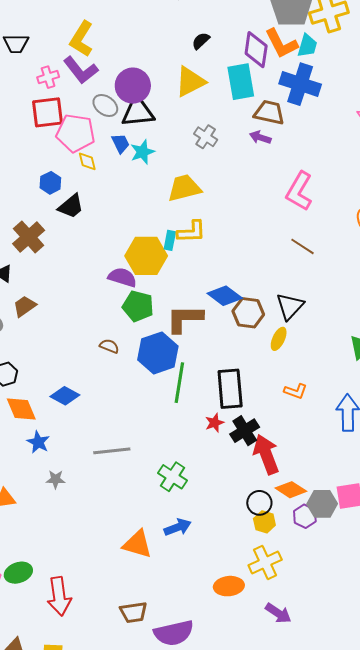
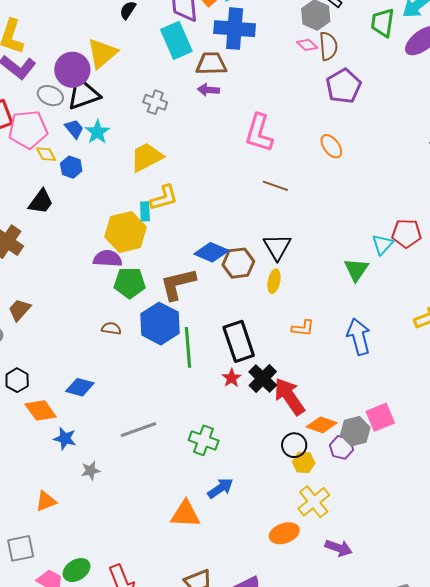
yellow triangle: (190, 82) -> (102, 53), moved
blue hexagon: (50, 183) -> (71, 167), moved

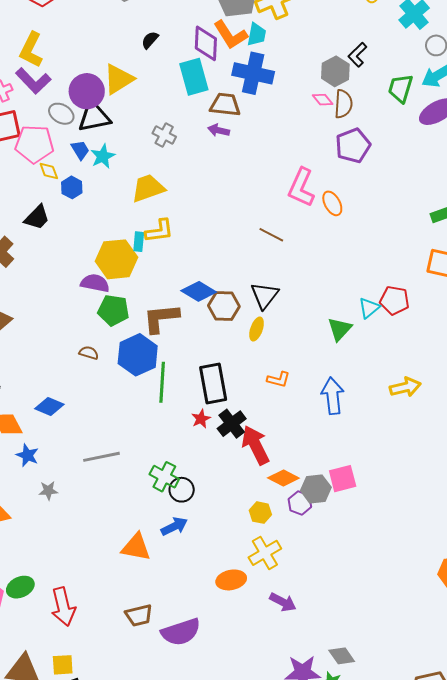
pink L-shape: (259, 133) -> (301, 187), moved
black circle: (294, 445) -> (182, 490), moved

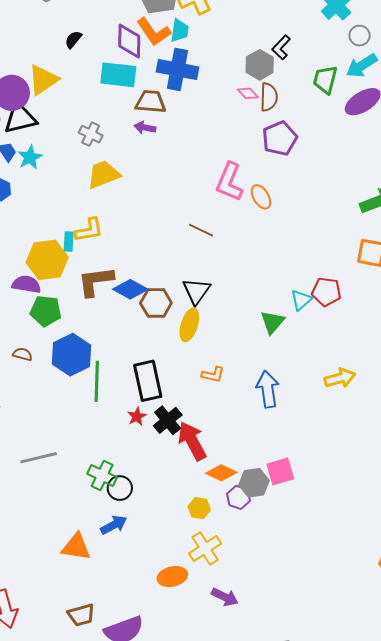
cyan rectangle: (194, 77) -> (118, 75), turned -66
yellow trapezoid: (148, 188) -> (104, 174), moved
brown L-shape: (161, 318) -> (96, 281), moved
yellow ellipse: (257, 329) -> (189, 325), size x1.4

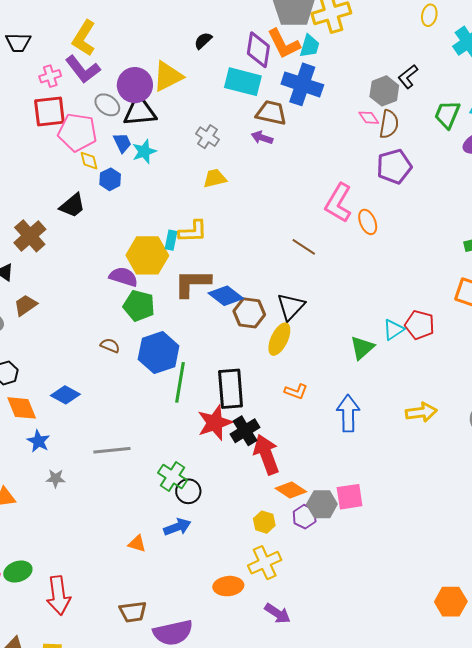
yellow trapezoid: (104, 174) -> (215, 178), size x0.7
red star: (137, 416) -> (215, 423), size x1.8
orange triangle: (76, 547) -> (137, 544), size x0.6

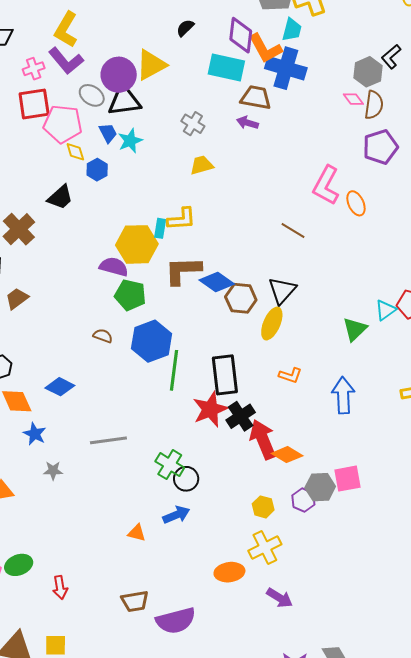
orange L-shape: (284, 44) -> (265, 48), moved
orange diamond: (291, 490) -> (287, 455), moved
red arrow: (59, 595) -> (60, 587), size x0.6

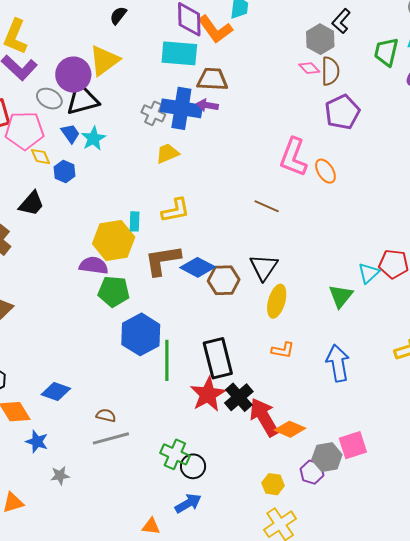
black semicircle: (185, 28) -> (118, 15), moved
blue cross: (286, 68) -> (181, 108), moved
yellow L-shape: (182, 219) -> (176, 210), moved
yellow ellipse: (272, 324) -> (277, 301), moved
brown semicircle: (103, 336) -> (106, 415), moved

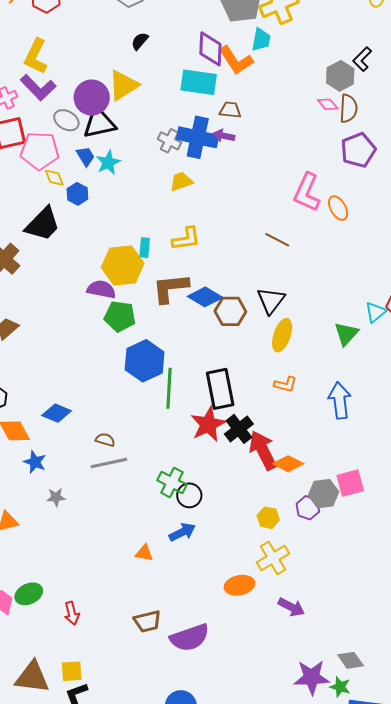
brown trapezoid: (212, 79) -> (230, 110), size x0.7
black trapezoid: (32, 204) -> (43, 224), size x1.4

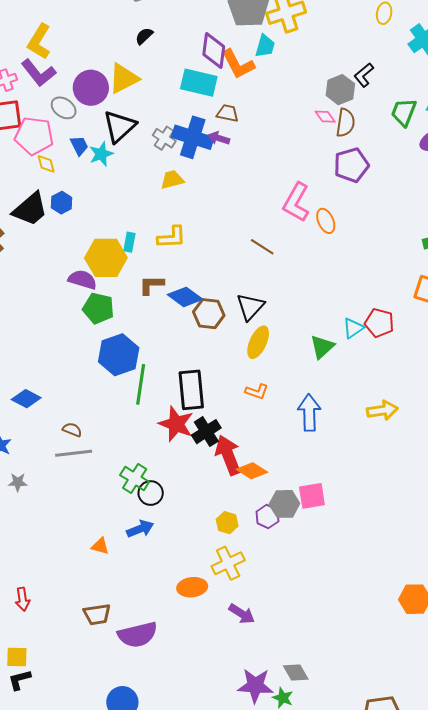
black triangle: (99, 123) -> (119, 126), moved, turned -36
blue hexagon: (77, 194) -> (62, 203), moved
brown L-shape: (170, 288) -> (151, 285), size x0.7
red star: (208, 424) -> (176, 424), turned -30

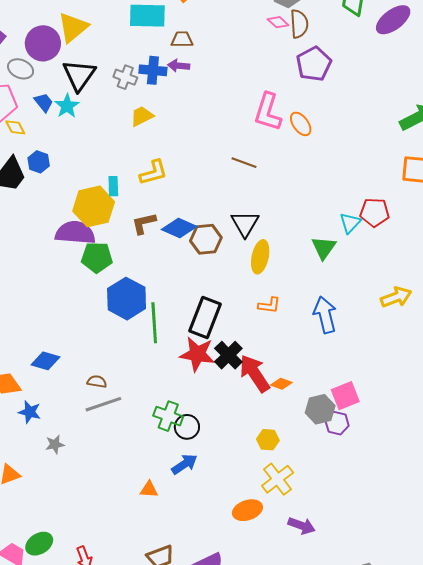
blue cross: (193, 137) -> (153, 70), size x0.7
purple semicircle: (82, 280) -> (75, 233), size x1.4
black rectangle: (191, 390) -> (205, 317), turned 39
orange diamond: (252, 471) -> (281, 384), size x0.7
purple hexagon: (267, 517) -> (337, 423), moved

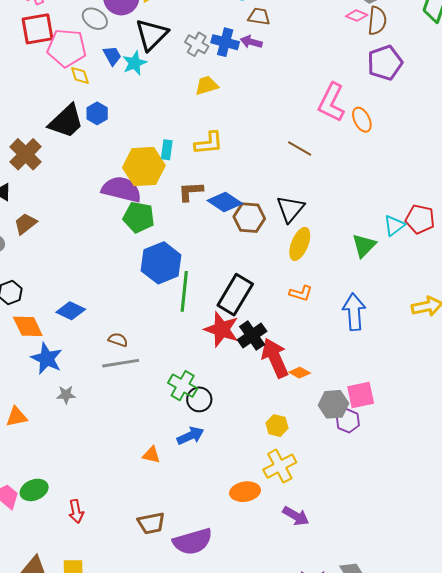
pink diamond: (278, 22) -> (357, 16), turned -30
blue star: (30, 412) -> (47, 359), size x1.4

